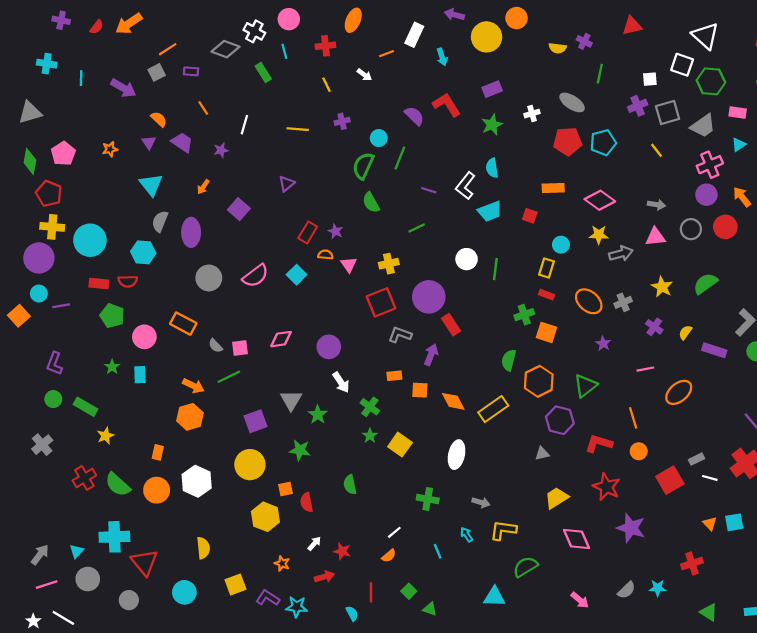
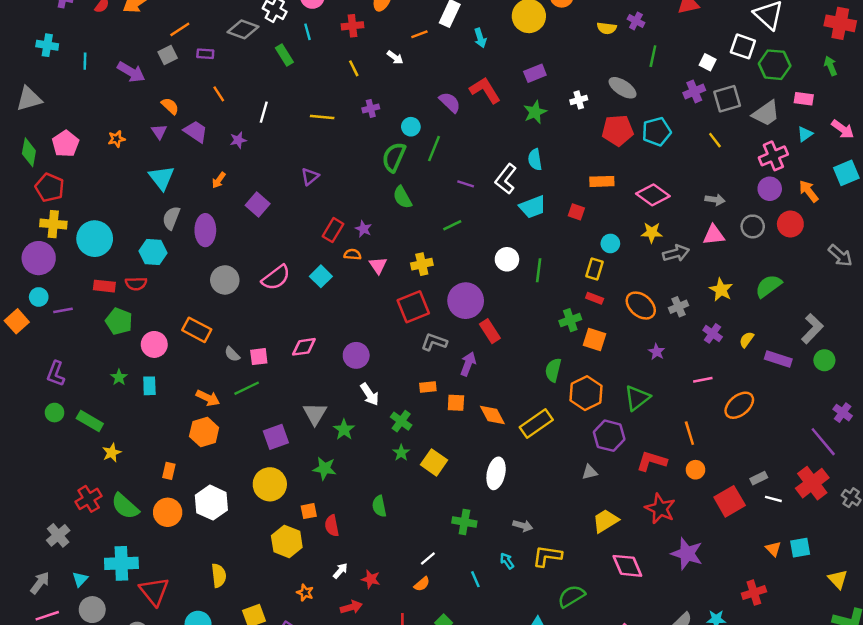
white square: (650, 79) -> (708, 62), turned 32
gray cross: (42, 445) -> (58, 535), moved

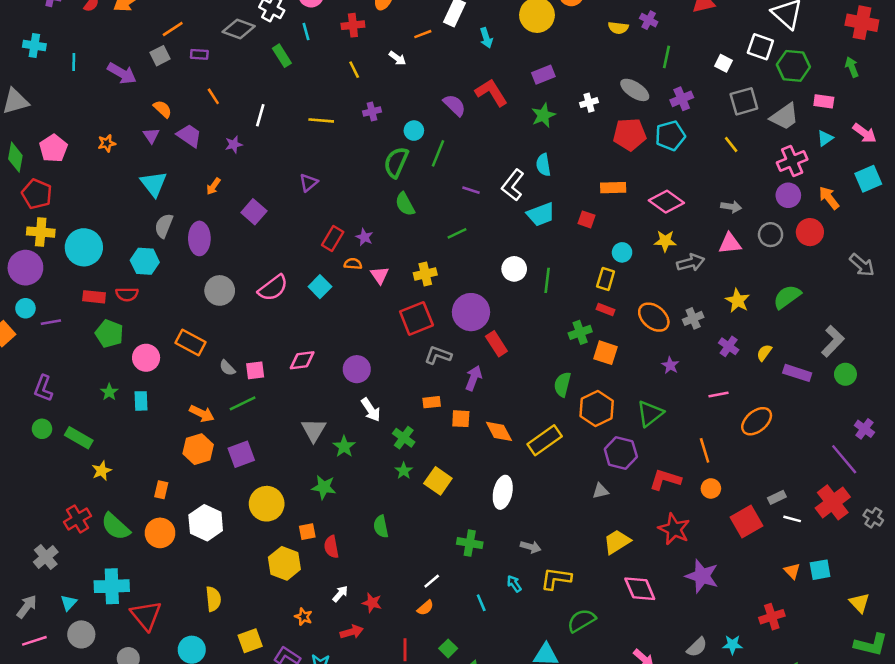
purple cross: (694, 91) -> (682, 99), moved
purple square: (276, 437) -> (241, 454), moved

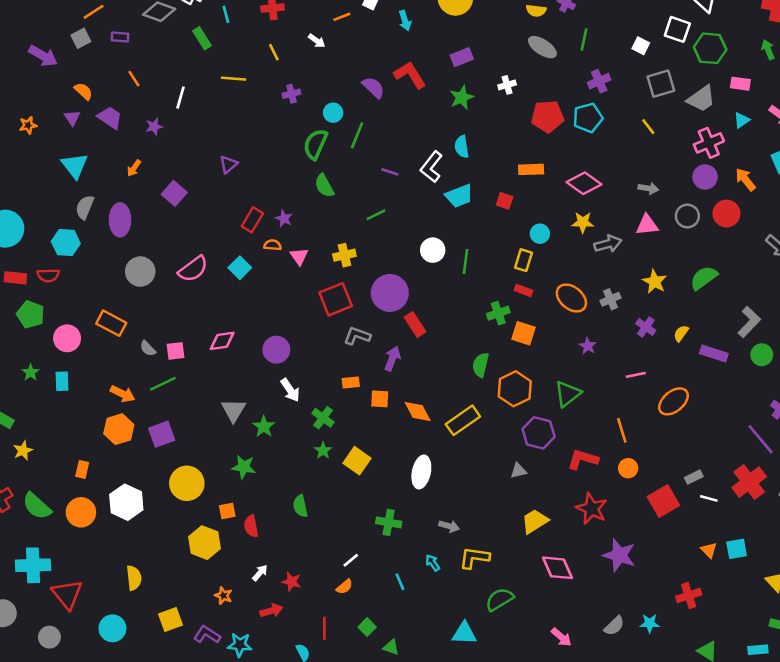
gray ellipse: (635, 90) -> (542, 47), moved
yellow line: (321, 120) -> (233, 79), moved

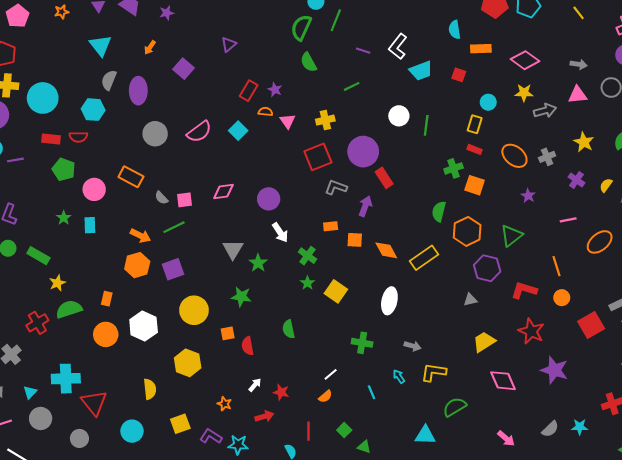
cyan semicircle: (462, 147) -> (455, 30), moved
green semicircle: (37, 506) -> (69, 309), moved, turned 120
yellow hexagon: (204, 543) -> (188, 363), moved

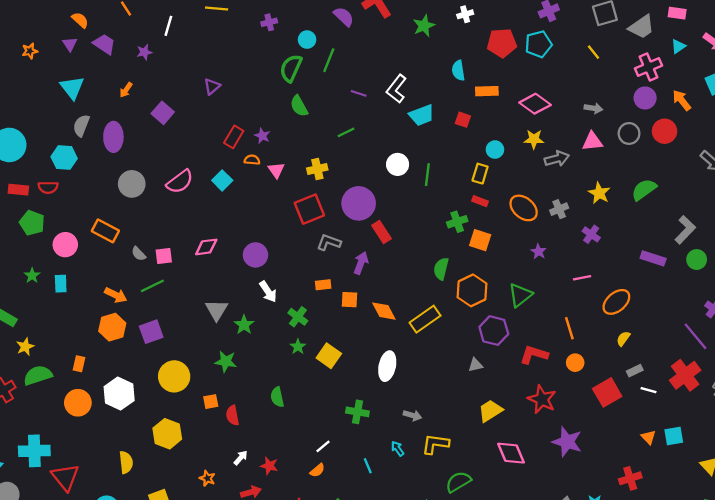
yellow semicircle: (606, 185) -> (623, 339), moved

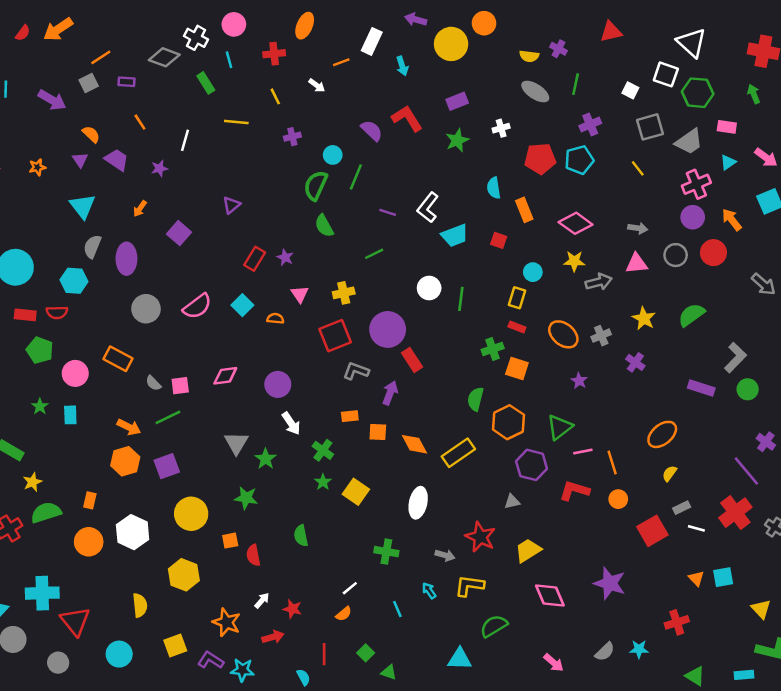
orange rectangle: (487, 91) -> (524, 210), turned 70
orange semicircle: (252, 160) -> (275, 318), moved
pink line: (582, 278) -> (583, 452), moved
red star: (542, 399) -> (480, 537), moved
orange star: (207, 478) -> (227, 622), size x1.6

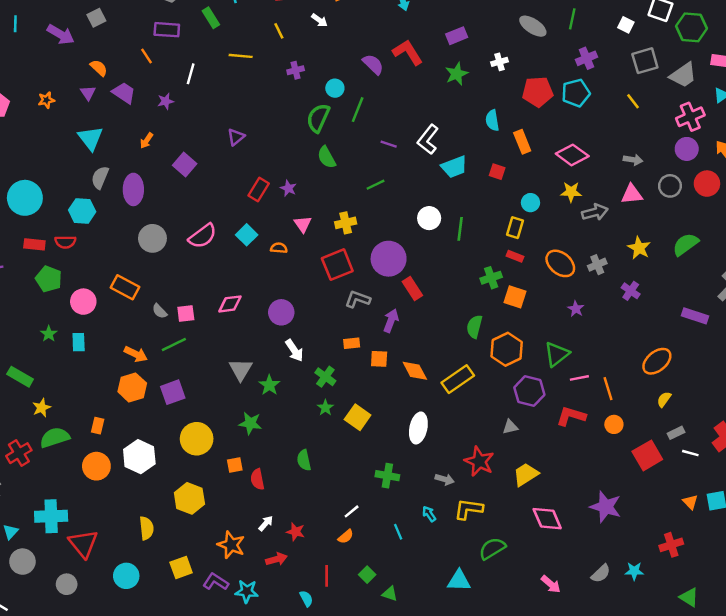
purple rectangle: (126, 82) -> (167, 30), moved, size x1.5

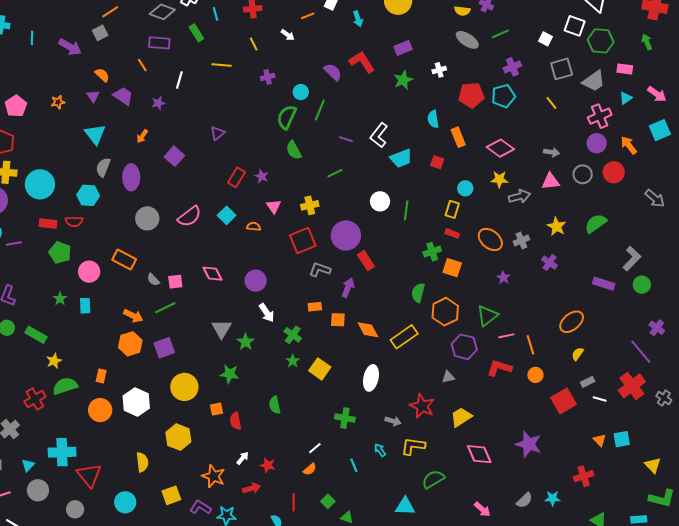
green line: (572, 19) -> (500, 34), turned 54
pink diamond: (230, 304) -> (212, 274), turned 70

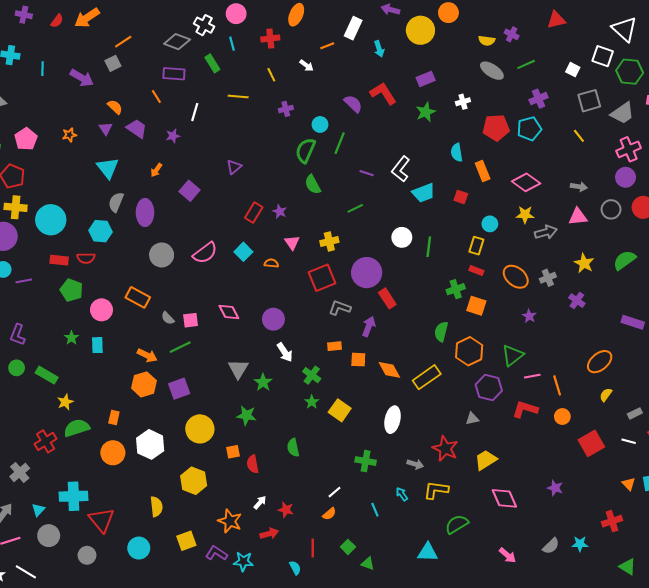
gray rectangle: (588, 382) -> (635, 413), moved
purple star: (528, 444) -> (555, 488), size x0.6

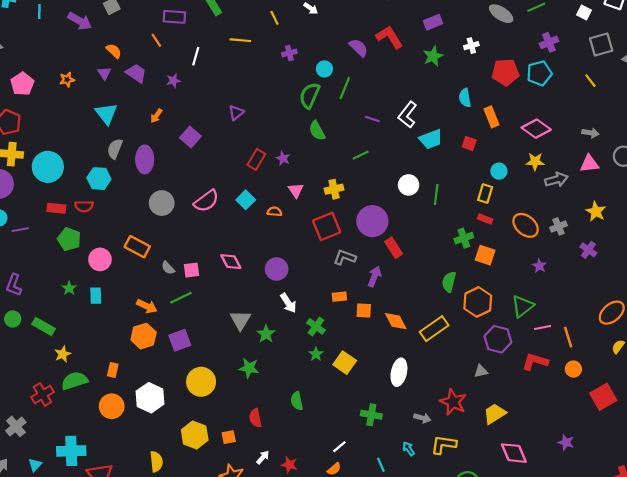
orange square: (233, 452) -> (229, 437), moved

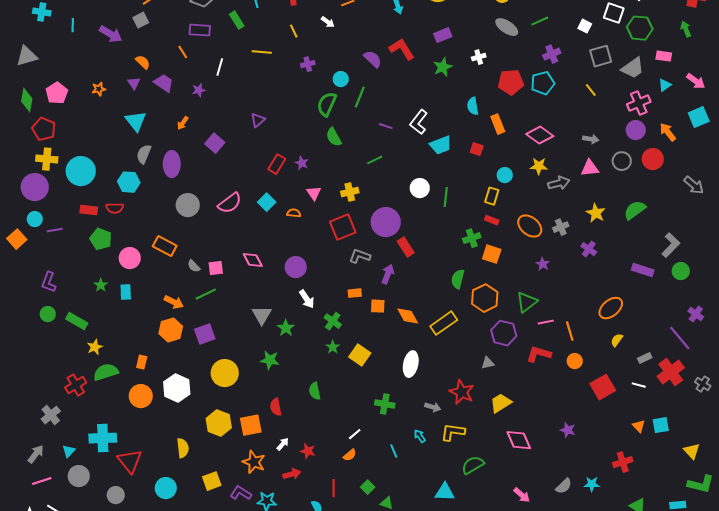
orange square: (229, 437) -> (251, 425), size x1.6

